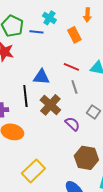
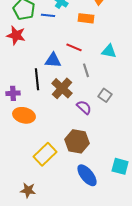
orange rectangle: (74, 35) -> (86, 18), turned -56
red line: (71, 67) -> (74, 47), moved
brown hexagon: (86, 158) -> (77, 141), moved

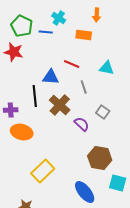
brown hexagon: (77, 141) -> (100, 158), moved

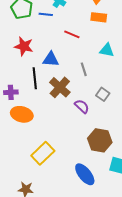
orange rectangle: (84, 35) -> (99, 17), moved
red star: (14, 52) -> (24, 46), moved
red line: (72, 64) -> (72, 34), moved

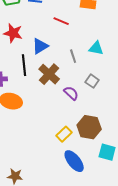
cyan triangle: (107, 50) -> (96, 48), moved
blue triangle: (51, 59) -> (40, 46), turned -36
yellow rectangle: (43, 153) -> (64, 134), moved, size x0.7

